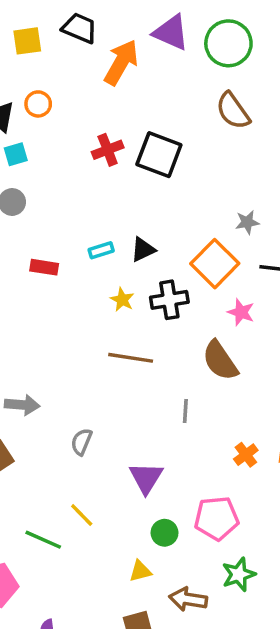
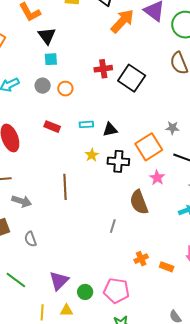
orange circle: (38, 104) -> (65, 89), moved
brown line: (131, 358) -> (65, 187), moved, turned 65
gray semicircle: (82, 442) -> (30, 239), moved, turned -56
purple triangle: (146, 478) -> (59, 281), moved
yellow line: (82, 515) -> (42, 312), moved, turned 35

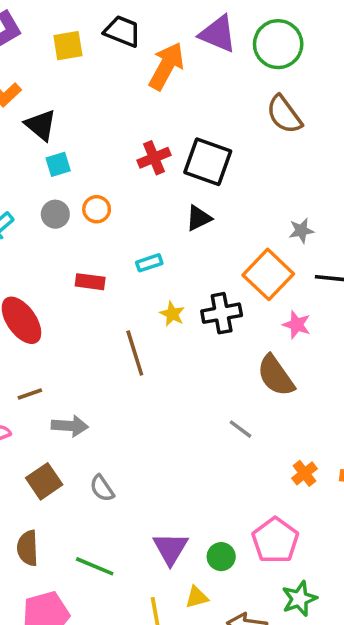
black triangle: (110, 129) -> (199, 218), moved
brown line: (65, 187) -> (135, 353), moved
gray line: (113, 226) -> (241, 429), turned -56
pink pentagon: (116, 291) -> (275, 540), turned -30

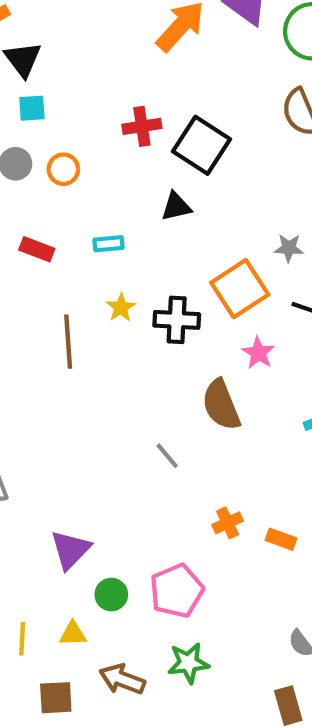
purple triangle: (170, 548) -> (70, 550), moved

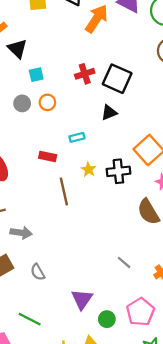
cyan square: (32, 108) -> (36, 75), moved
red rectangle: (37, 249) -> (48, 156), moved
gray line: (167, 456) -> (124, 262), moved

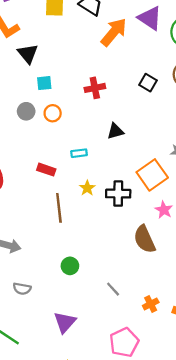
black square: (117, 79) -> (148, 83), moved, size x0.6
gray semicircle: (38, 272) -> (22, 289), turned -56
green circle: (107, 319) -> (70, 266), moved

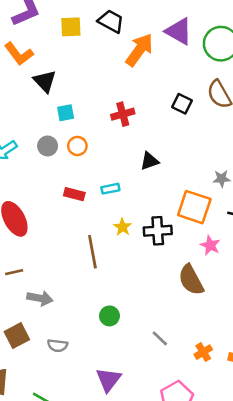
red rectangle: (46, 170) -> (74, 194), moved
orange square: (152, 175) -> (194, 207), turned -32

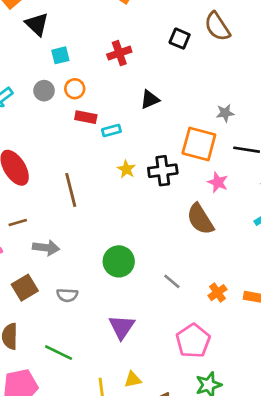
red rectangle: (74, 194) -> (86, 117), moved
brown line: (92, 252) -> (71, 190), moved
green circle: (109, 316) -> (119, 261), size x1.5

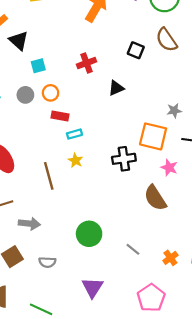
black triangle: (150, 100) -> (116, 88), moved
cyan rectangle: (111, 130) -> (74, 134), moved
yellow star: (126, 169) -> (76, 160), moved

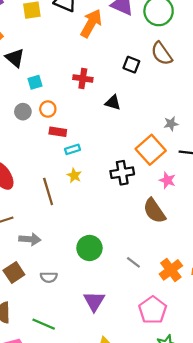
red cross: (87, 63) -> (83, 78), turned 30
black triangle: (116, 88) -> (113, 103), turned 42
orange square: (153, 136) -> (151, 150), turned 36
orange cross: (170, 258) -> (171, 270), size x1.5

